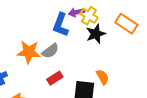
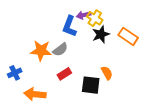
orange rectangle: (126, 24) -> (128, 36), moved

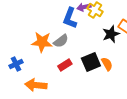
black star: (101, 34) -> (111, 34), moved
black square: (91, 85) -> (91, 62), moved, turned -30

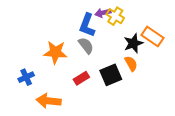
gray semicircle: (61, 41) -> (86, 46), moved, turned -91
orange semicircle: (107, 64) -> (131, 64), moved

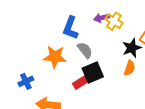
blue L-shape: (87, 25) -> (70, 28), moved
orange semicircle: (131, 64) -> (130, 68), turned 48
black square: (111, 75) -> (93, 72), moved

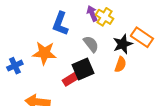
purple arrow: (102, 18) -> (92, 13), turned 80
gray semicircle: (85, 50) -> (91, 44), moved
blue cross: (26, 81) -> (15, 66), moved

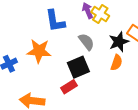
blue L-shape: (60, 24) -> (55, 21), turned -30
red rectangle: (71, 79) -> (69, 87), moved

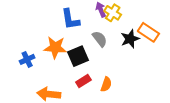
orange semicircle: (116, 63) -> (106, 84), moved
black square: (78, 67) -> (78, 56), moved

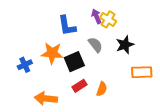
orange rectangle: (148, 32) -> (142, 72), moved, turned -36

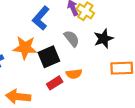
blue L-shape: (67, 26) -> (41, 18), turned 50
orange semicircle: (102, 89) -> (74, 74), moved, turned 64

